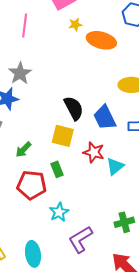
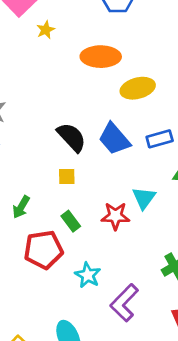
orange ellipse: (101, 40) -> (101, 57), moved
yellow square: (63, 136) -> (67, 176), size x0.6
red star: (94, 152) -> (115, 216), moved

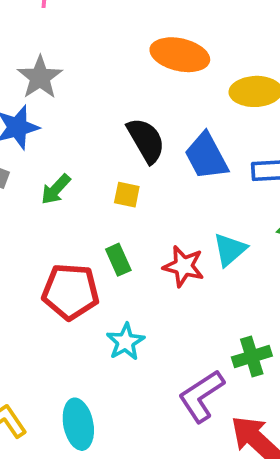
orange ellipse: (101, 57) -> (180, 55), moved
green arrow: (21, 207) -> (56, 189), moved
purple L-shape: (124, 303) -> (201, 396), moved

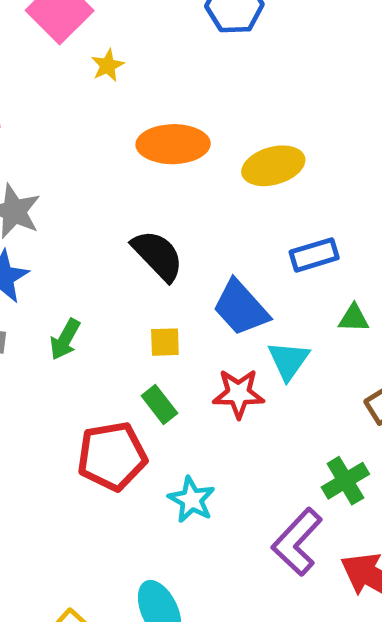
blue trapezoid: (206, 156) -> (241, 308), moved
yellow square: (127, 195) -> (165, 342), moved

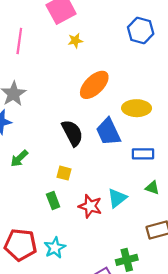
orange ellipse: (173, 144) -> (94, 85), turned -60
blue trapezoid: (241, 308) -> (108, 132), moved
red pentagon: (112, 456) -> (21, 245), moved

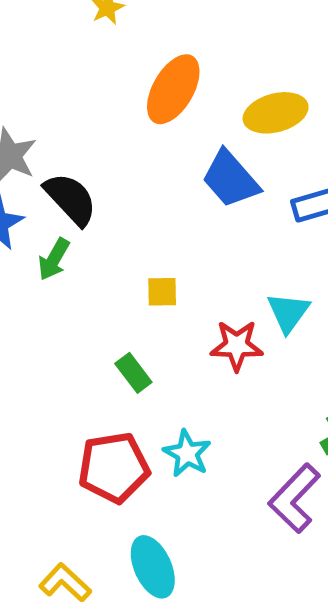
black semicircle: (72, 133) -> (71, 199), moved
green arrow: (19, 158) -> (54, 259), moved
green rectangle: (53, 200) -> (133, 373), moved

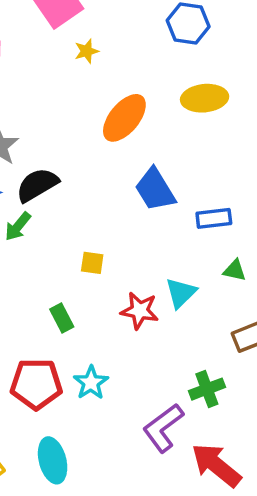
yellow ellipse: (276, 113) -> (205, 98), moved
black semicircle: (71, 199) -> (37, 185), turned -87

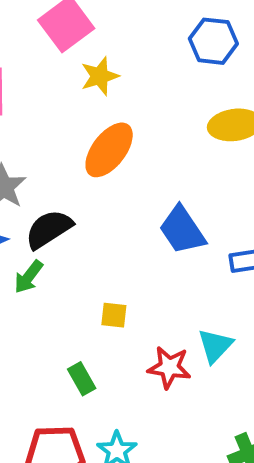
yellow star: (87, 51) -> (100, 76), size x1.4
orange ellipse: (124, 118) -> (109, 150), moved

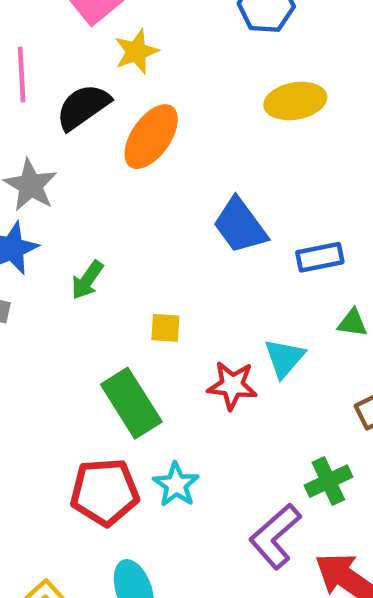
black semicircle: (49, 229) -> (83, 107), moved
green arrow: (29, 277) -> (87, 280), moved
green rectangle: (82, 379) -> (131, 403), size x1.8

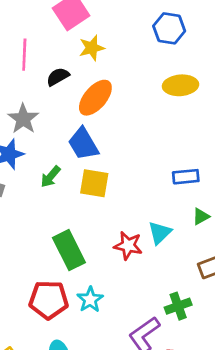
black semicircle: (83, 107) -> (58, 77), size x0.7
blue trapezoid: (240, 226) -> (83, 144), moved
green triangle: (352, 323) -> (201, 216), turned -42
yellow square: (165, 328) -> (94, 183), moved, size x1.6

